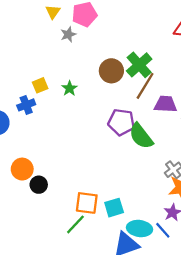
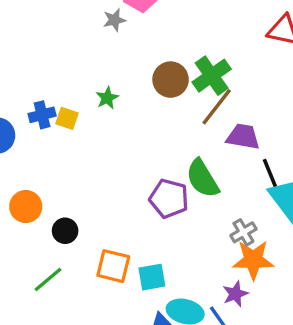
yellow square: (40, 85) -> (67, 118), moved, turned 35
purple pentagon: (121, 122) -> (169, 199), moved
black circle: (39, 185) -> (65, 231), moved
green line: (75, 224) -> (48, 280), moved

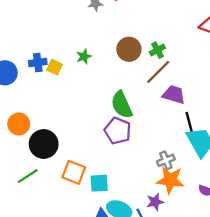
green cross: (212, 76) -> (157, 50), size x0.6
green semicircle: (202, 178) -> (122, 105), moved
black circle: (65, 231) -> (44, 144), size x1.6

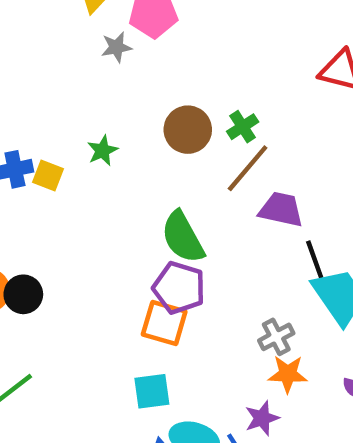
black circle: (44, 144) -> (23, 294), moved, size x0.7
orange square: (74, 172) -> (164, 323), moved
orange star: (170, 180) -> (288, 374), size x0.7

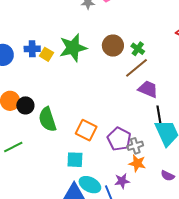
green cross: (243, 127) -> (138, 49), turned -32
green star: (102, 151) -> (73, 48), size x2.0
green semicircle: (183, 237) -> (47, 119), moved
purple pentagon: (179, 288) -> (119, 139), moved

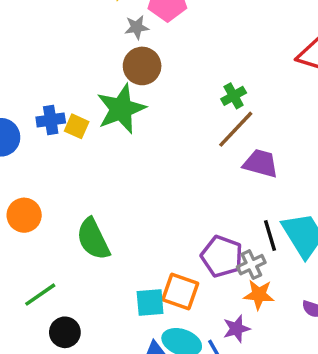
brown circle: (113, 46) -> (142, 66), moved
green cross: (138, 49) -> (234, 96), turned 32
black circle: (25, 105) -> (65, 332), moved
black line: (159, 114) -> (270, 236), moved
orange square: (86, 130) -> (180, 291), moved

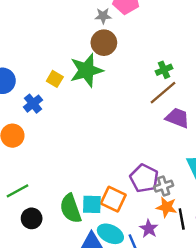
blue cross: (51, 120) -> (33, 104), moved, turned -36
black line: (270, 236) -> (182, 219), moved
green semicircle: (93, 239) -> (71, 208), moved
purple star: (236, 329) -> (149, 229), turned -30

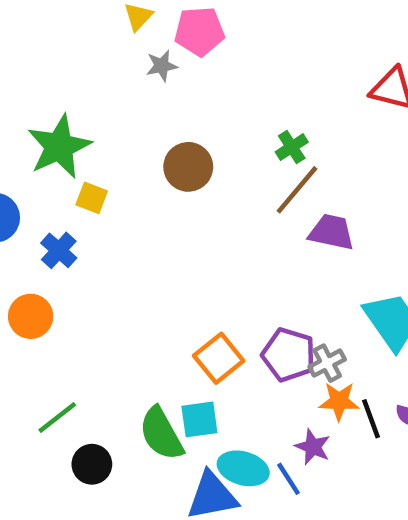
brown circle: (104, 43) -> (188, 167), moved
green star: (86, 70) -> (59, 147), moved
orange square: (113, 199) -> (219, 358), moved, turned 35

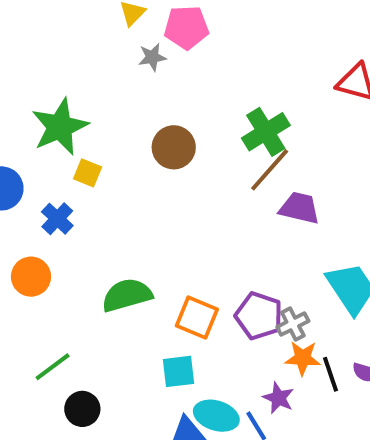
green cross: (292, 147) -> (266, 132), size x1.6
orange square: (219, 358) -> (197, 317), turned -30
green semicircle: (161, 434) -> (127, 295), moved, turned 102

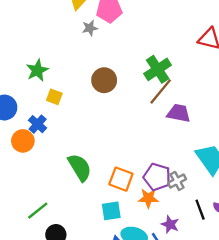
green star: (60, 127) -> (37, 70), size x0.7
orange circle: (31, 277) -> (23, 141), moved
green semicircle: (127, 295) -> (80, 167), turned 76
orange star: (303, 358) -> (148, 198), moved

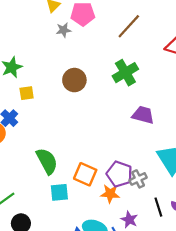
brown line: (161, 91) -> (129, 26), moved
yellow square: (54, 97) -> (27, 93), turned -32
cyan square: (111, 211) -> (59, 192), moved

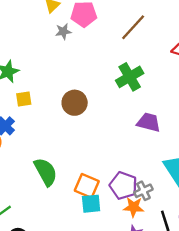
brown circle: (74, 80) -> (75, 103), moved
cyan square: (59, 192) -> (91, 204), moved
orange star: (110, 194) -> (134, 207), moved

